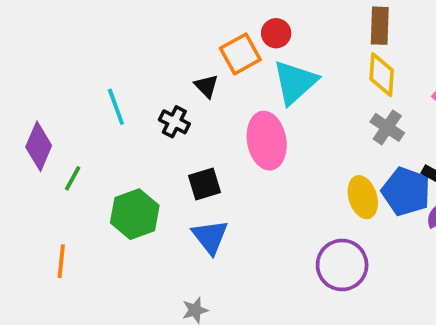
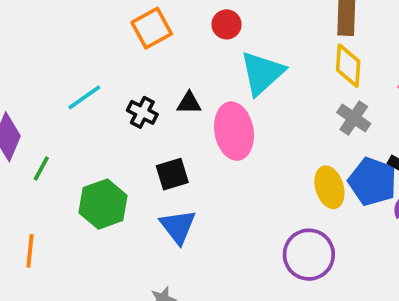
red circle: (276, 33) -> (227, 24), moved
orange square: (240, 54) -> (152, 28), moved
black triangle: (206, 86) -> (189, 103), moved, turned -45
cyan line: (116, 107) -> (84, 97), turned 75

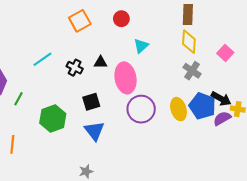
cyan triangle: (262, 73) -> (141, 46), size x0.6
purple circle: (309, 255) -> (141, 109), moved

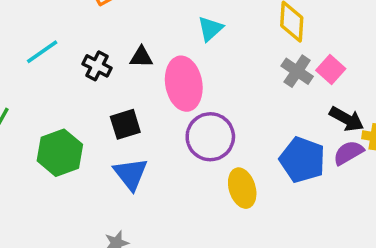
pink square: (225, 53) -> (331, 69), moved
blue pentagon: (202, 106) -> (302, 160), moved
yellow ellipse: (178, 109) -> (242, 188), moved

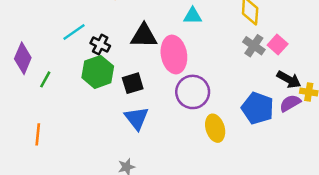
cyan triangle: (210, 29) -> (193, 16), turned 42
black triangle: (141, 57) -> (144, 36), size x1.6
black cross: (97, 66) -> (100, 44), moved
green hexagon: (60, 153) -> (98, 72), moved

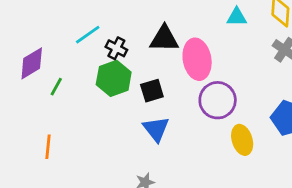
cyan triangle: (193, 16) -> (237, 17), moved
purple diamond: (23, 58) -> (32, 63), turned 36

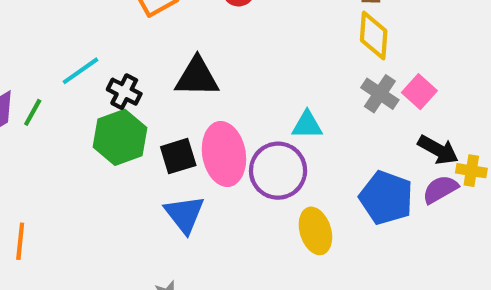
cyan triangle: (237, 17) -> (307, 125), moved
pink ellipse: (197, 59) -> (224, 154), moved
green line: (56, 87) -> (33, 112), moved

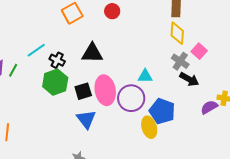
pink square: (419, 92) -> (199, 51), moved
black arrow: (438, 150) -> (189, 79), moved
blue pentagon: (386, 198) -> (162, 111), moved

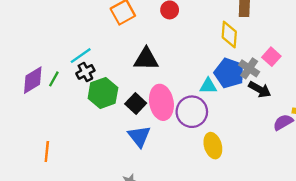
yellow diamond: (177, 33) -> (229, 34), moved
black cross: (57, 60) -> (85, 72), moved, turned 35
black square: (83, 91) -> (136, 104), turned -30
blue pentagon: (162, 111) -> (229, 73), moved

